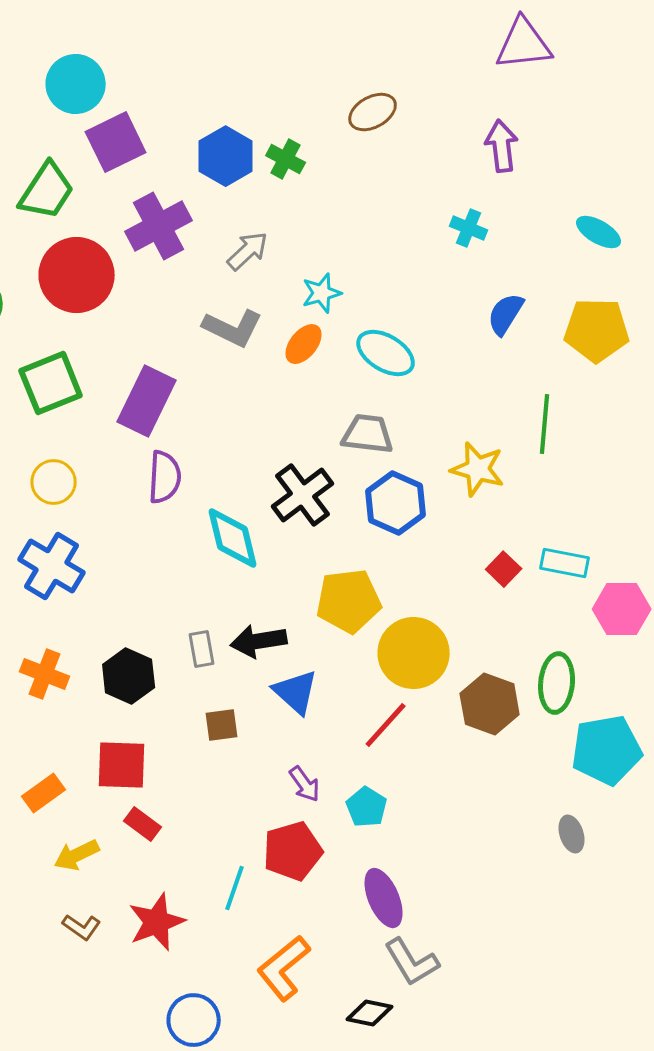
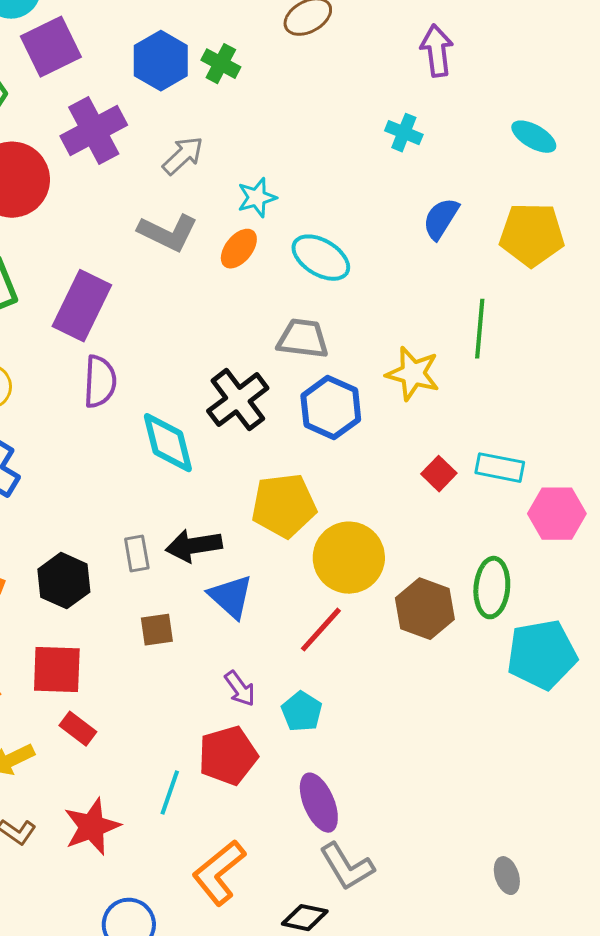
gray ellipse: (572, 834) -> (507, 876), moved

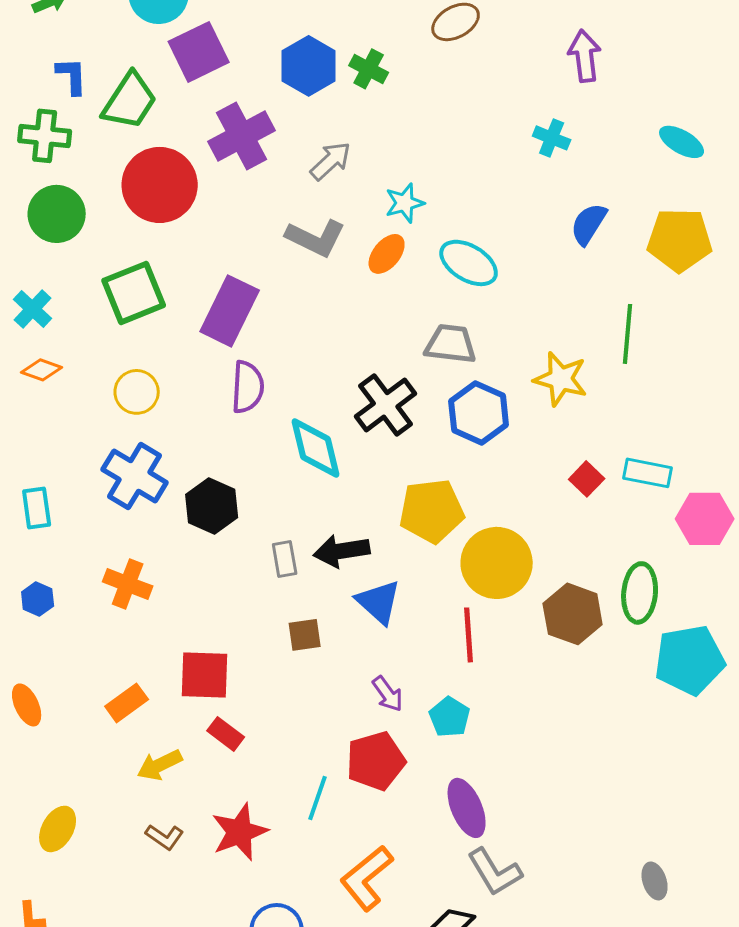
black hexagon: (64, 581) -> (212, 506), moved
red line: (321, 630) -> (469, 635), turned -46

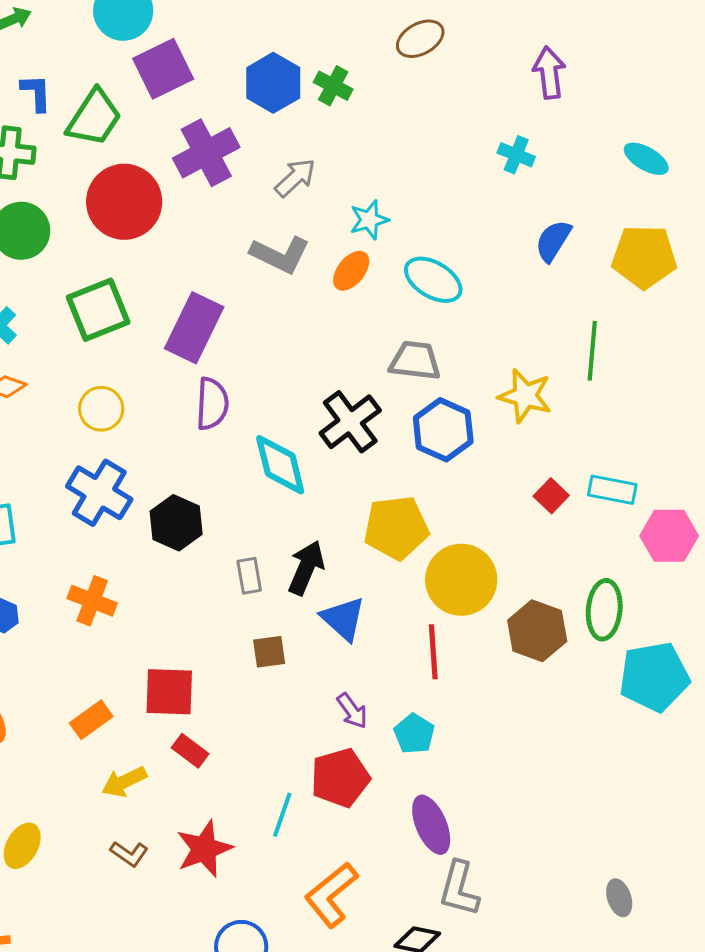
black arrow: (342, 551) -> (306, 568), turned 122
gray L-shape: (495, 872) -> (459, 889), turned 46

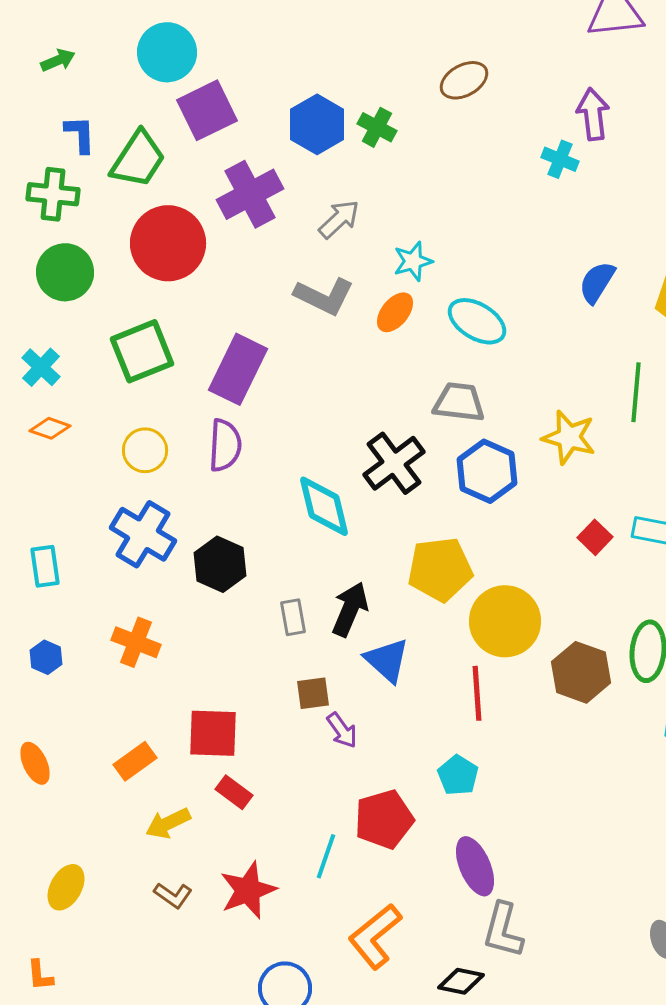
cyan cross: (516, 155) -> (560, 159), moved
purple semicircle: (212, 404) -> (225, 445), moved
purple arrow: (352, 711) -> (342, 730), moved

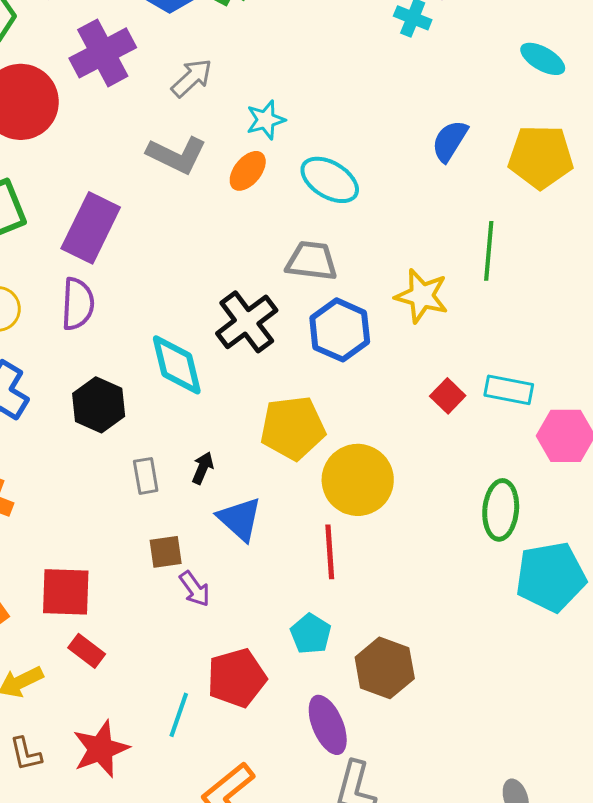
black hexagon: (220, 564) -> (99, 405), moved
black arrow: (350, 609) -> (203, 468), size x0.6
brown hexagon: (581, 672) -> (385, 668), moved
brown L-shape: (173, 895) -> (26, 754), turned 42

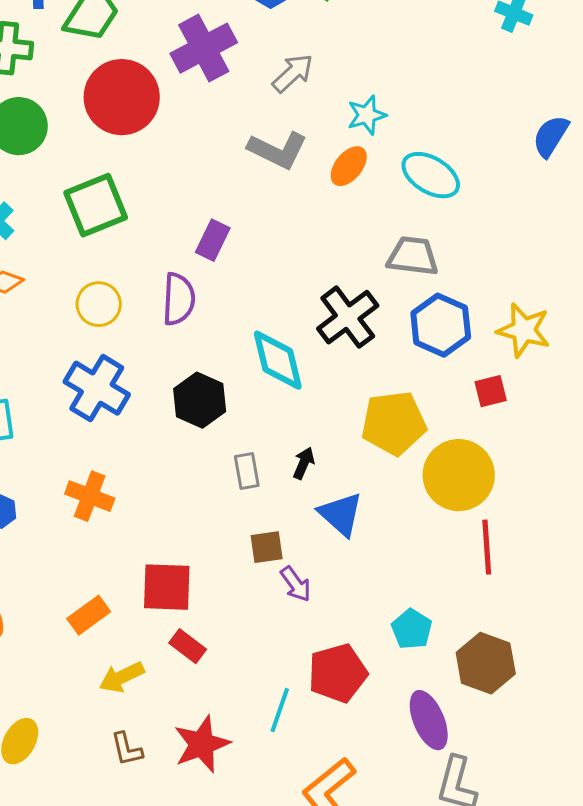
purple rectangle: (91, 228) -> (213, 240), moved, size x0.6
yellow star: (422, 296) -> (524, 330), moved
red square: (448, 396) -> (491, 391), moved, turned 32
red line: (330, 552) -> (487, 547), moved

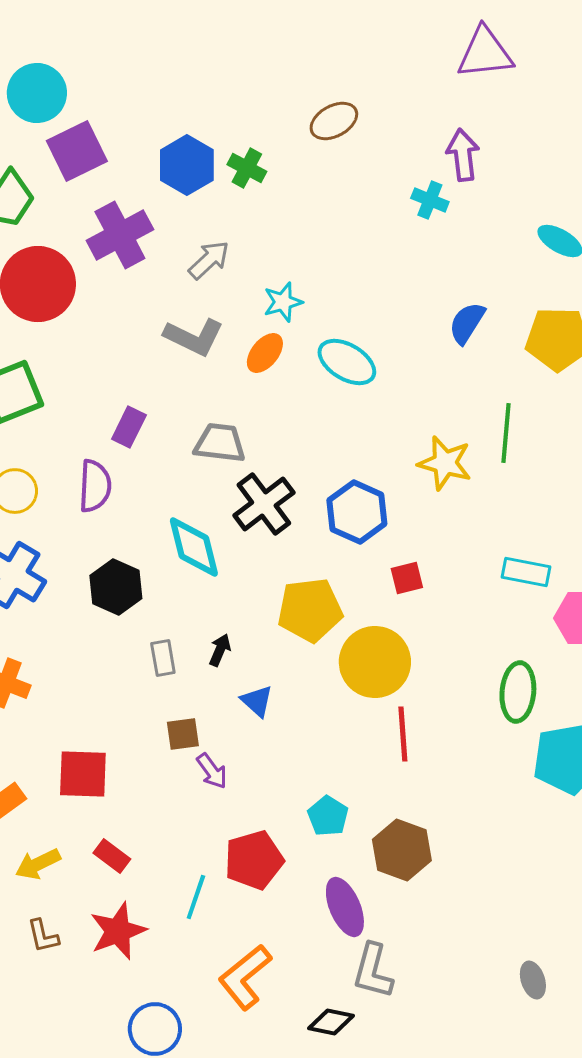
gray trapezoid: (413, 256) -> (220, 443), moved
yellow star: (524, 330) -> (445, 463), moved
blue triangle: (341, 514) -> (257, 701), size x0.7
red rectangle: (188, 646) -> (112, 856), moved

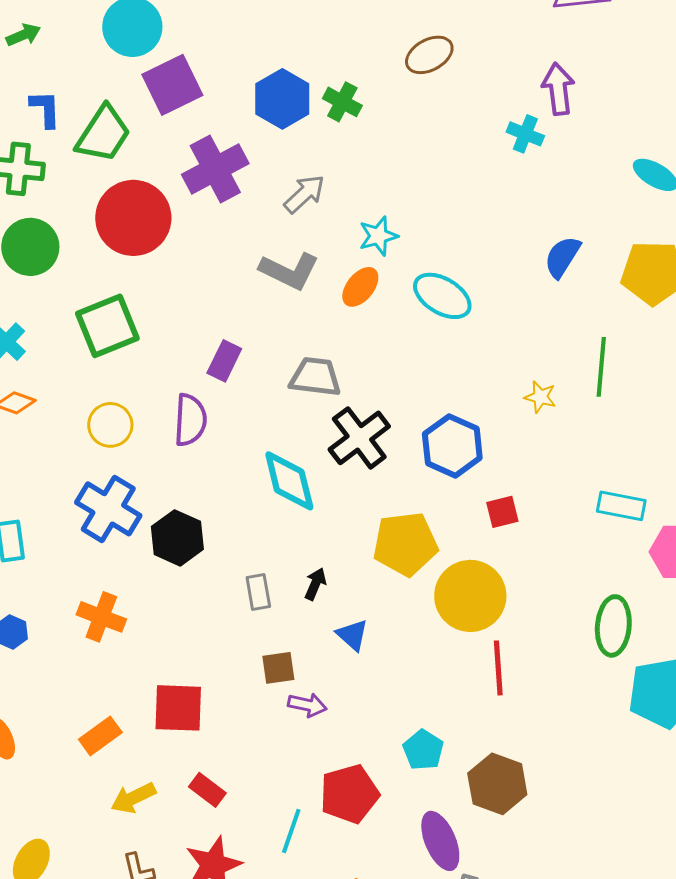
yellow star: (445, 463) -> (540, 397), size x0.6
black hexagon: (116, 587) -> (177, 538), moved
purple arrow: (212, 771) -> (307, 705), turned -42

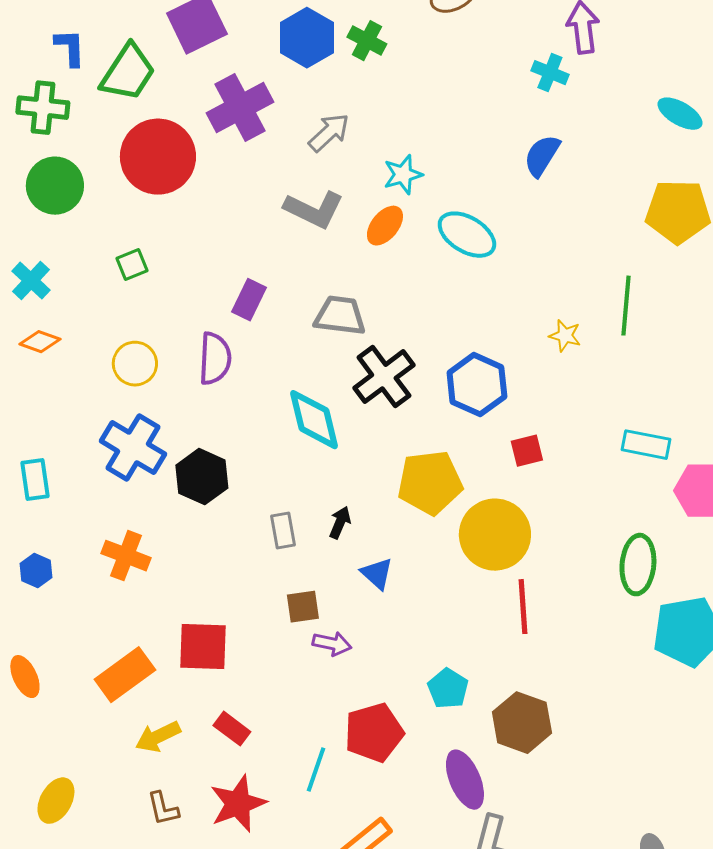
blue semicircle: (562, 257) -> (542, 156), moved
green square: (107, 326) -> (132, 265), size x0.5
orange rectangle: (100, 736) -> (125, 675), size x1.4

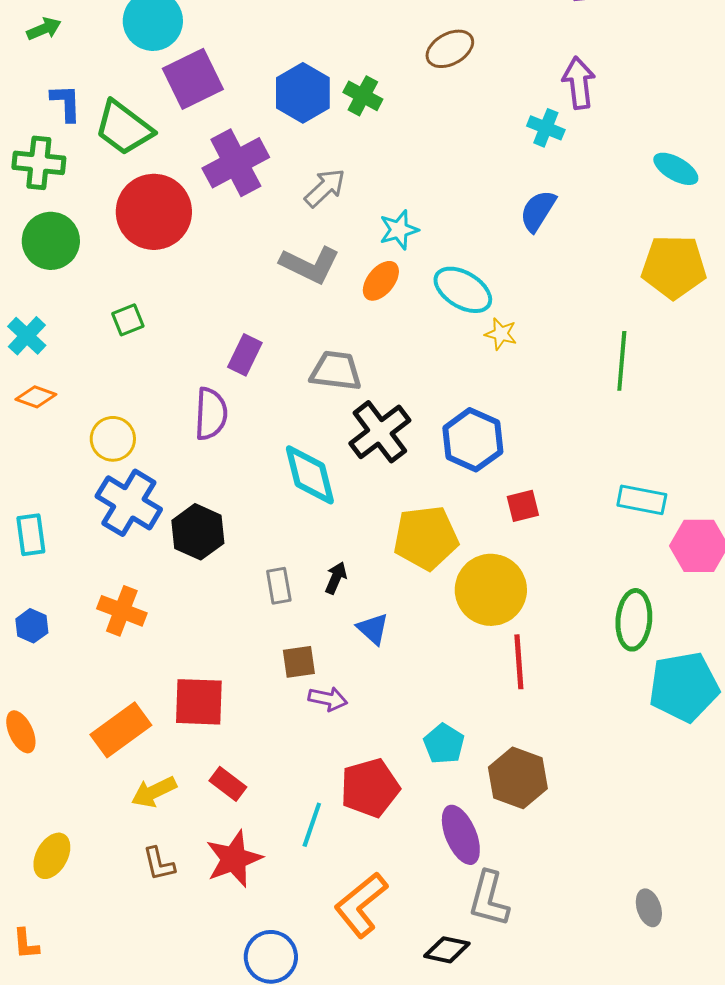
green trapezoid: (128, 73) -> (124, 128), turned 94
yellow star: (565, 336) -> (501, 334), moved
yellow circle: (135, 364) -> (113, 439), moved

